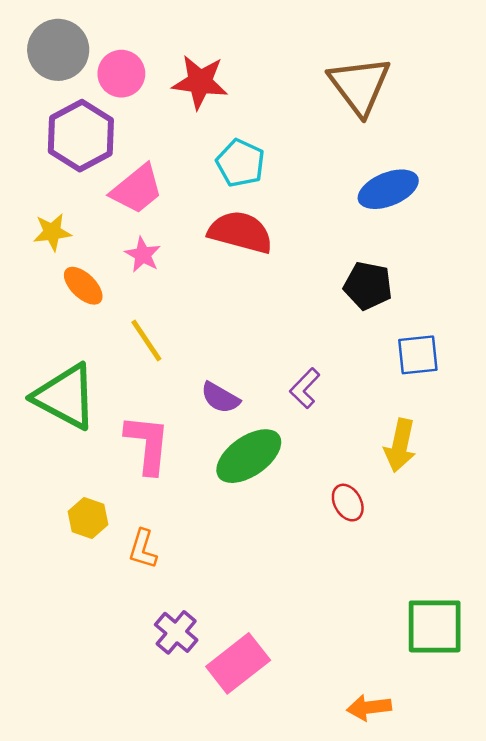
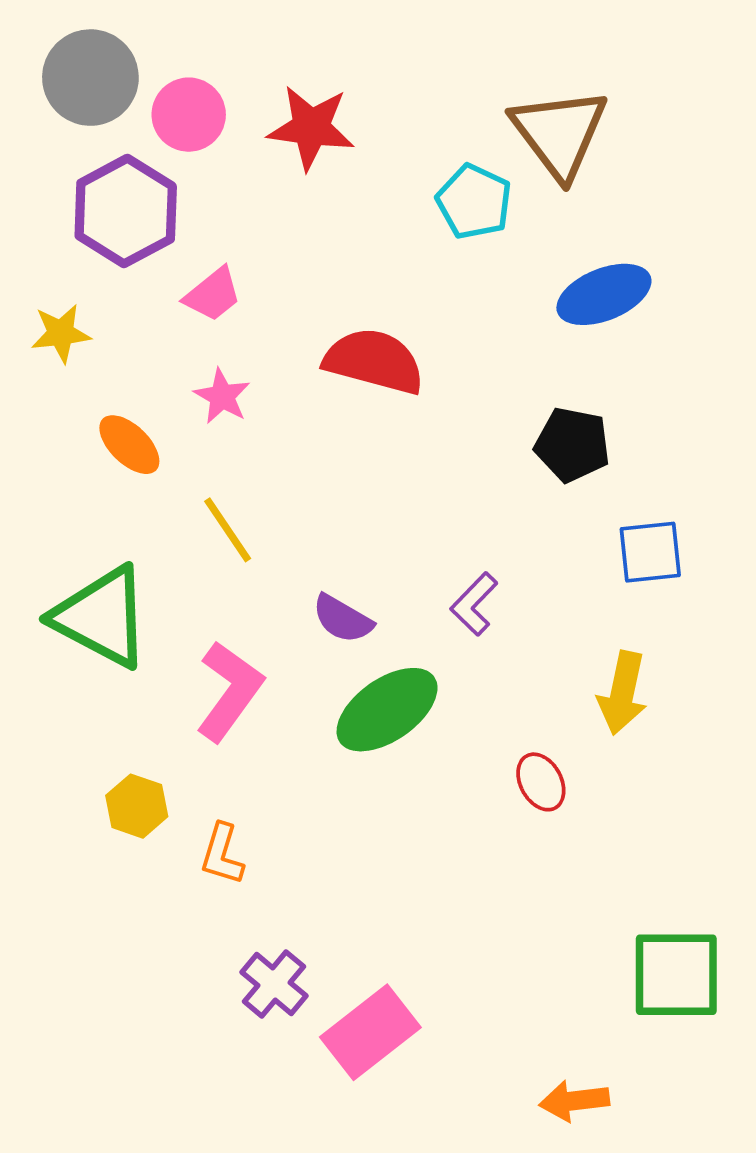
cyan pentagon: (240, 163) -> (474, 202), moved
pink trapezoid: (137, 189) -> (213, 294), size x0.7
yellow star: (52, 232) -> (61, 333), moved
pink L-shape: (148, 444) -> (229, 691), turned 30

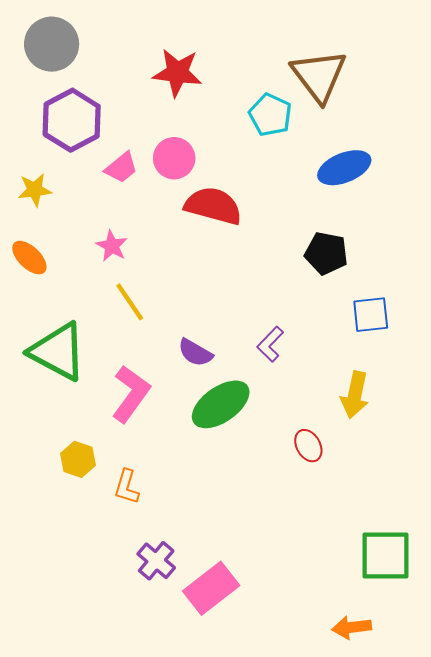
pink circle: (189, 115) -> (174, 158), moved
pink star: (222, 396) -> (112, 246), moved
orange ellipse: (129, 445) -> (29, 258), moved
orange arrow: (574, 1101) -> (352, 627), moved

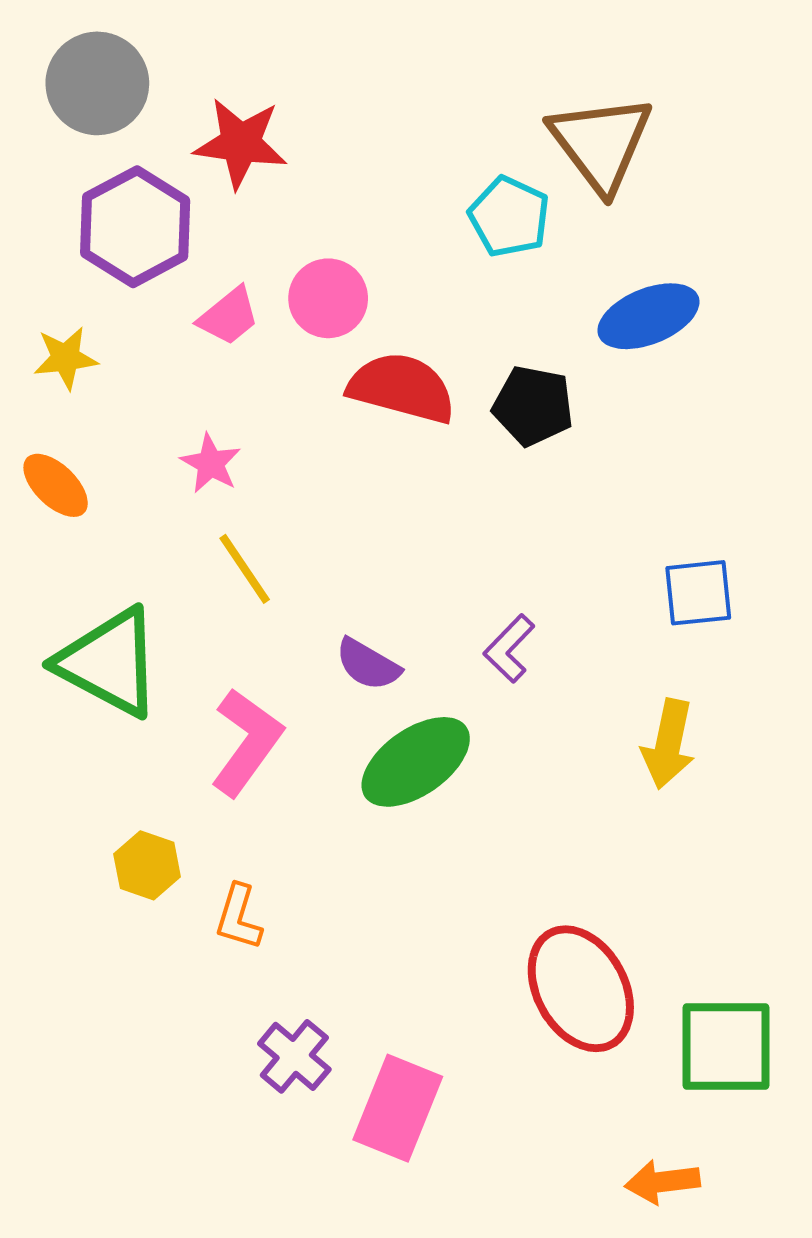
red star: (177, 73) -> (241, 143), moved
black pentagon: (326, 253) -> (533, 406), moved
red ellipse: (308, 446) -> (581, 989), moved, size x2.0
pink rectangle: (211, 588) -> (398, 1108), turned -30

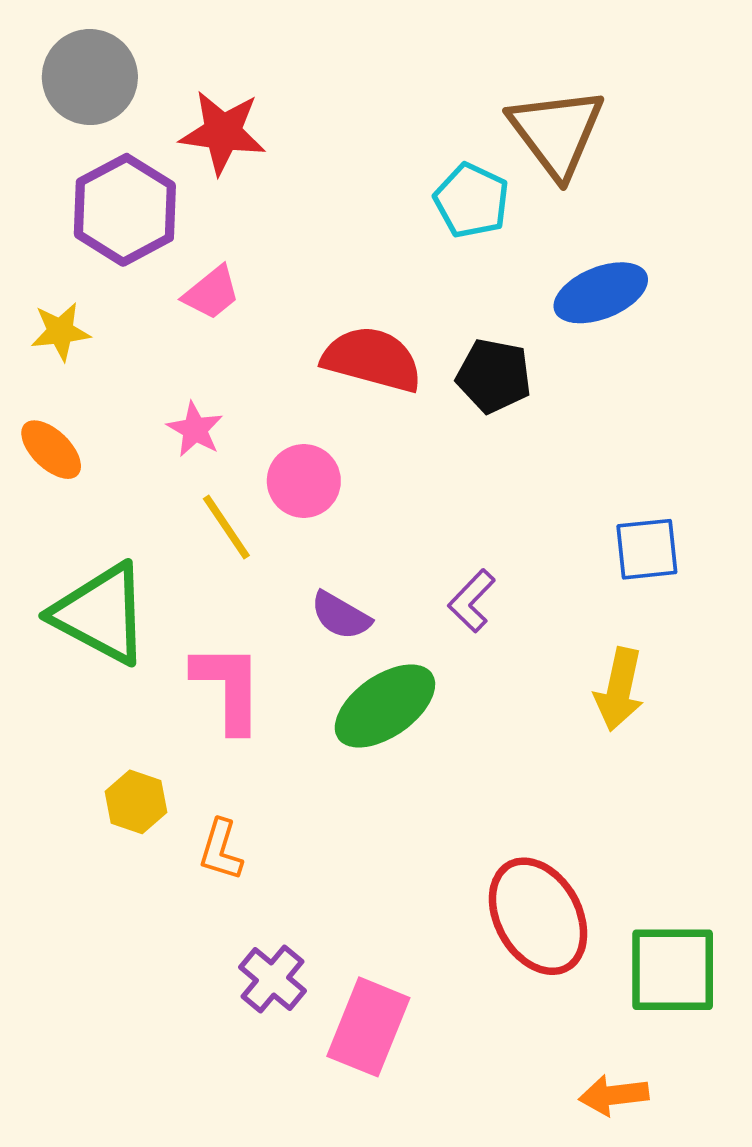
pink circle: (328, 298) -> (304, 481), moved
pink L-shape: (247, 742) -> (228, 688), turned -36

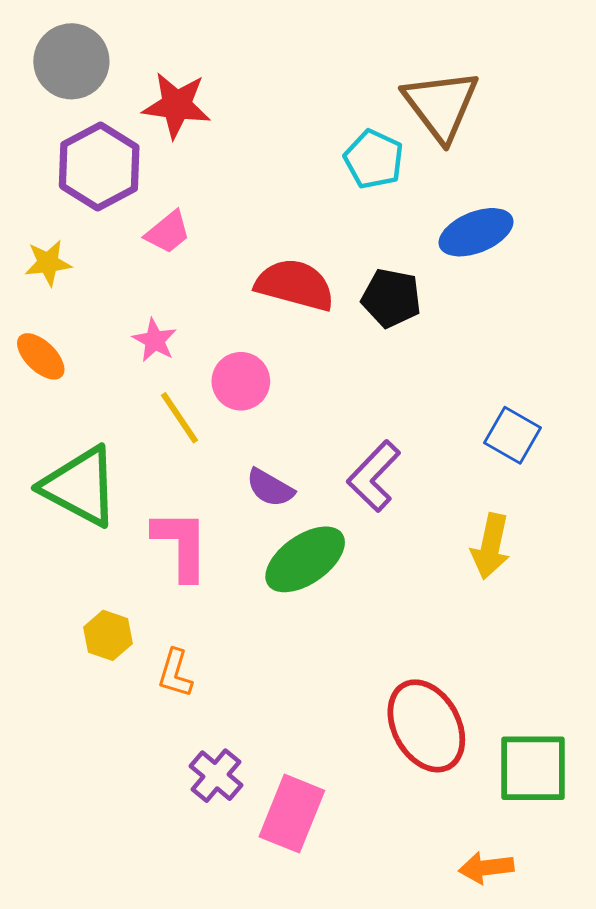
blue square: (647, 549) -> (513, 435), turned 36
purple L-shape: (472, 601) -> (374, 476), size x1.4

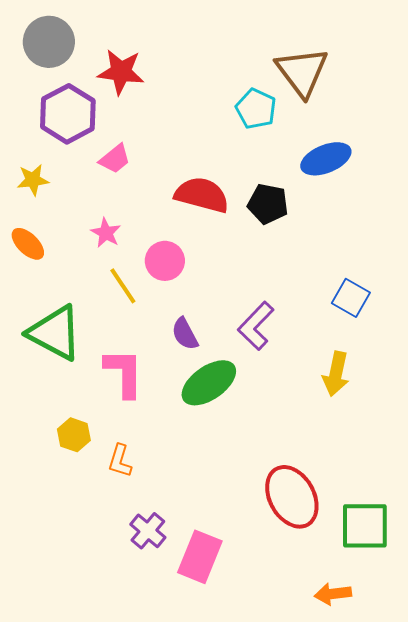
purple semicircle: (270, 488) -> (185, 334), turned 32

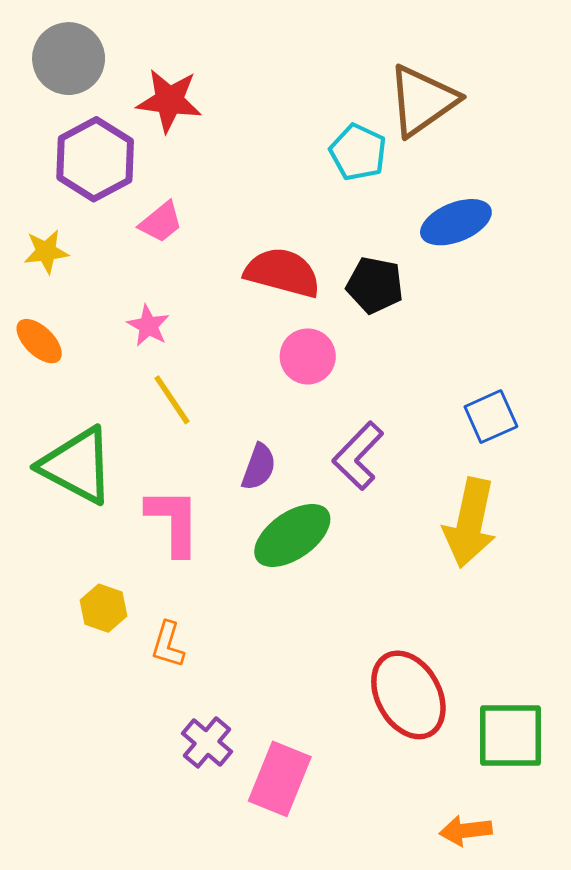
brown triangle: (302, 72) -> (422, 100), turned 32
pink circle: (165, 261) -> (308, 356), moved
blue square: (351, 298) -> (491, 417), turned 36
purple semicircle: (185, 334) -> (259, 467), turned -132
yellow arrow: (336, 374) -> (470, 523), size x1.4

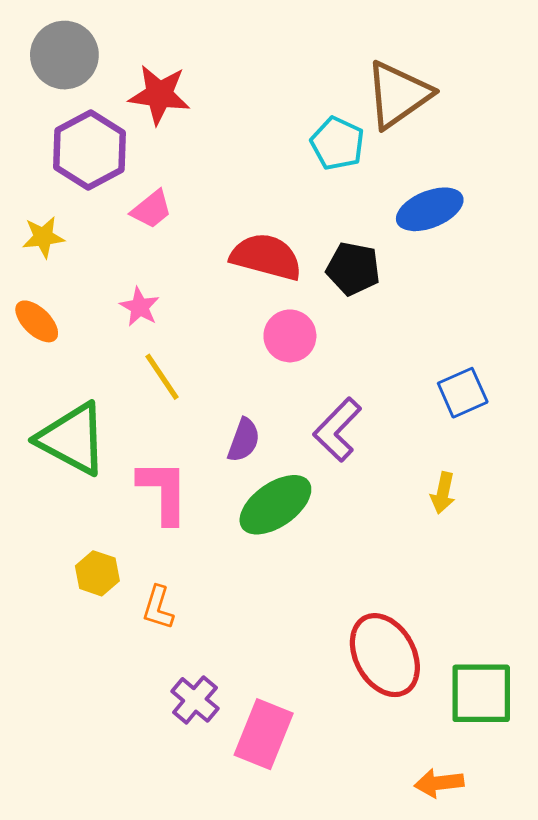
yellow arrow: (470, 523) -> (443, 493), size x0.5

